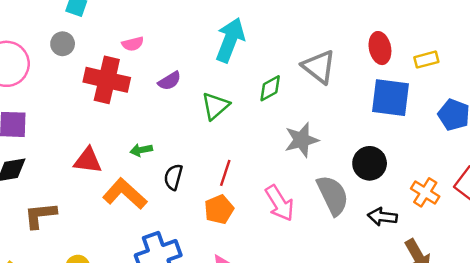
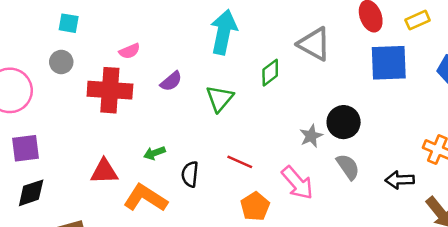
gray star: (302, 140) -> (311, 136), moved, size x0.7
black circle: (370, 163) -> (344, 122), moved
red line: (225, 173) -> (240, 162), turned -75
gray semicircle: (333, 195) -> (348, 167), size x0.7
orange pentagon: (219, 210) -> (255, 206), moved

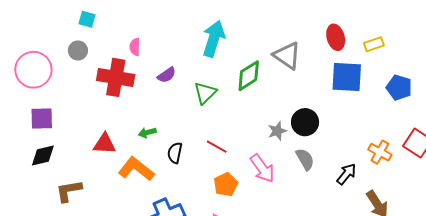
pink semicircle: (129, 51) -> (135, 47), turned 108
green diamond: (270, 73) -> (249, 76), size x1.4
black arrow: (400, 180) -> (346, 174), turned 125

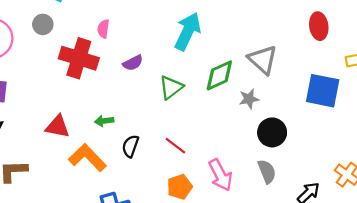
red ellipse: (336, 37) -> (319, 26), moved
gray star: (277, 131) -> (249, 99), moved

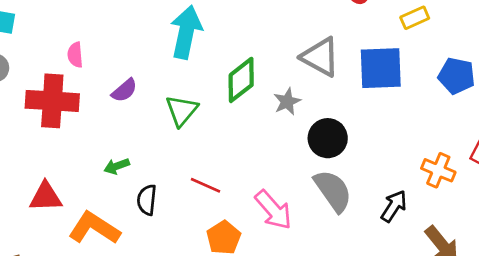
gray triangle: (263, 60) -> (320, 57), moved
green arrow: (104, 121) -> (117, 166), moved
gray semicircle: (267, 171) -> (333, 191), size x1.4

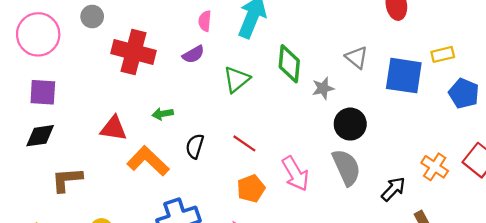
yellow rectangle: (415, 18) -> (443, 54), moved
pink semicircle: (75, 55) -> (205, 21), moved
gray triangle: (320, 57) -> (357, 57), size x0.7
green diamond: (241, 80) -> (289, 64), turned -57
green arrow: (117, 166) -> (163, 114), moved

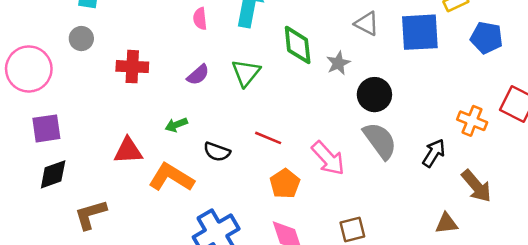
red cross: (134, 52) -> (132, 67), size x0.7
purple semicircle: (193, 54) -> (198, 75), moved
black semicircle: (195, 146) -> (217, 152), turned -75

